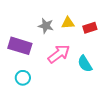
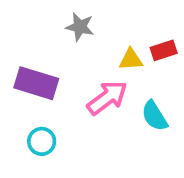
yellow triangle: (68, 23) -> (131, 59), moved
gray star: (46, 26) -> (80, 27), moved

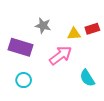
gray star: (80, 27) -> (43, 26), moved
cyan semicircle: (154, 116) -> (87, 78), moved

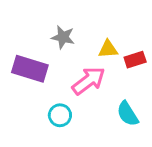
red rectangle: (92, 29) -> (135, 60), moved
cyan circle: (24, 80) -> (60, 115), moved

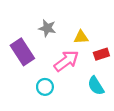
red rectangle: (135, 60) -> (101, 54), moved
purple rectangle: (30, 69) -> (22, 52), turned 40

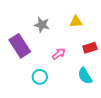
yellow triangle: (81, 37) -> (76, 22), moved
pink arrow: (66, 61) -> (59, 54), size x0.6

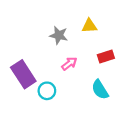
gray star: (42, 25) -> (59, 35), moved
purple rectangle: (20, 46) -> (23, 74), moved

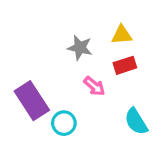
red rectangle: (106, 57) -> (125, 65), moved
pink arrow: (69, 64) -> (94, 86), turned 77

